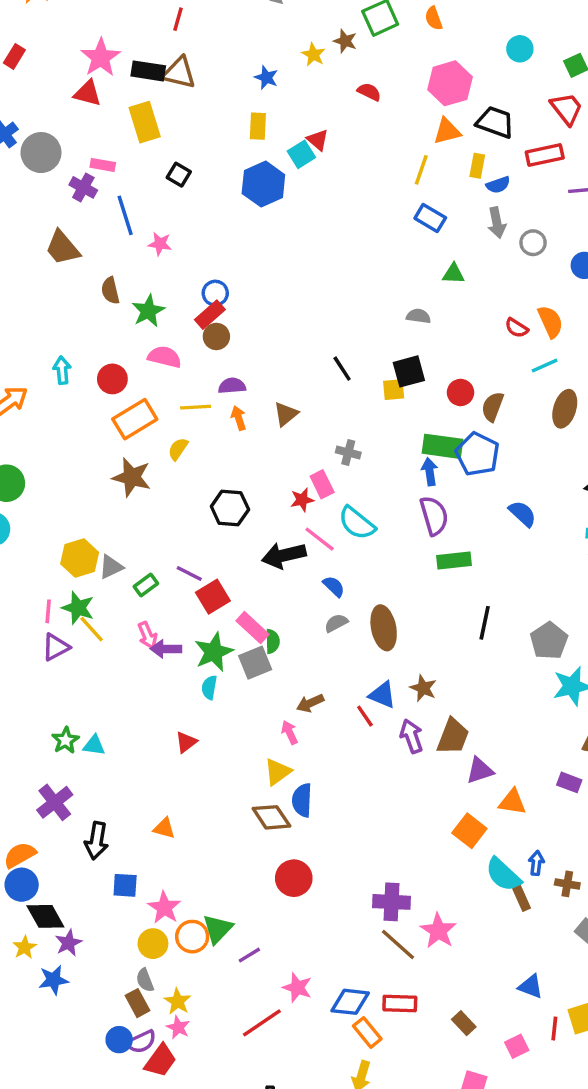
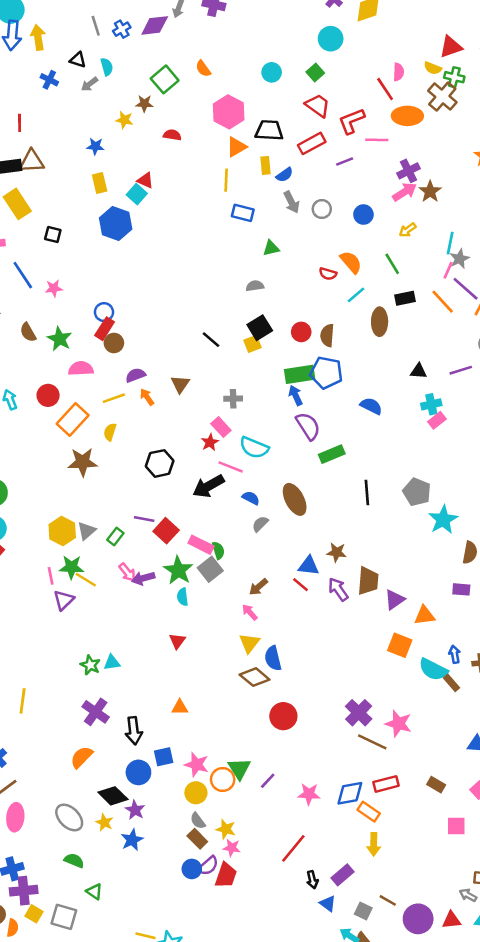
brown ellipse: (384, 628) -> (295, 499), moved
blue circle: (22, 885) -> (138, 772), moved
purple cross: (392, 902) -> (359, 713), turned -32
red line: (262, 1023) -> (293, 848), moved

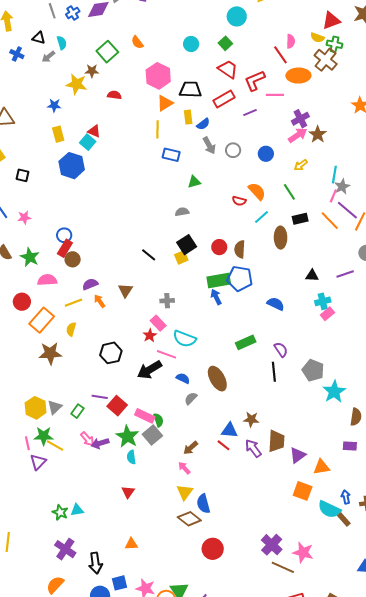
yellow star: (124, 120) -> (77, 84), size x1.5
purple semicircle: (308, 426) -> (281, 350), moved, size x0.7

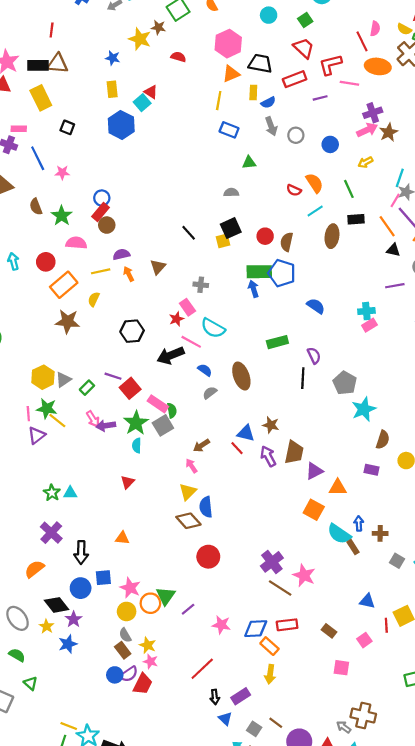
black triangle: (312, 276) -> (393, 250), moved

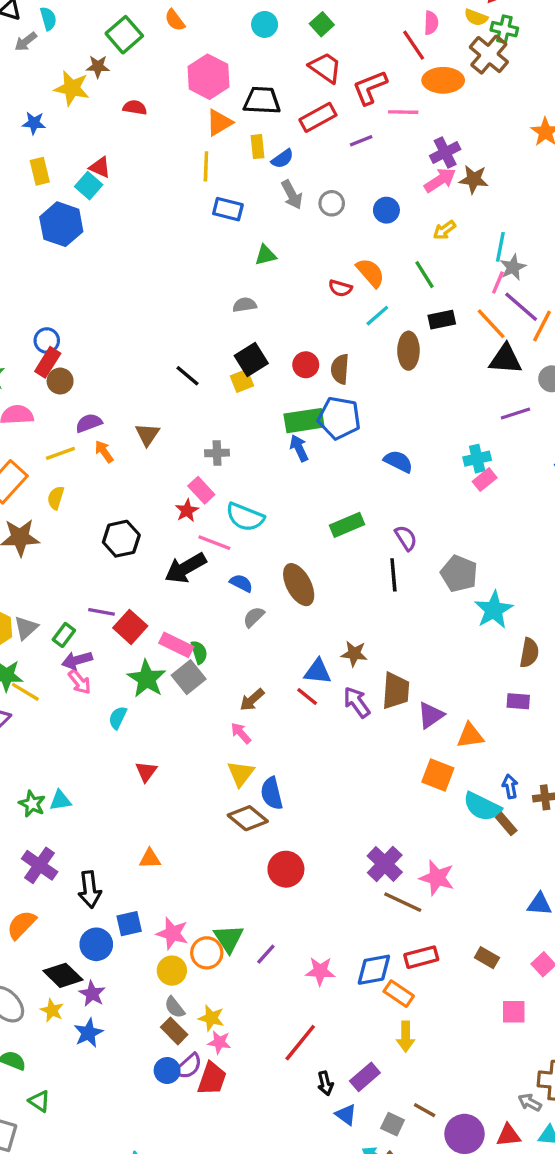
brown star: (389, 132) -> (474, 179), turned -30
black triangle: (393, 250) -> (506, 359), size x1.5
purple arrow: (106, 426) -> (77, 660), moved
cyan semicircle: (137, 446) -> (118, 718), moved, turned 32

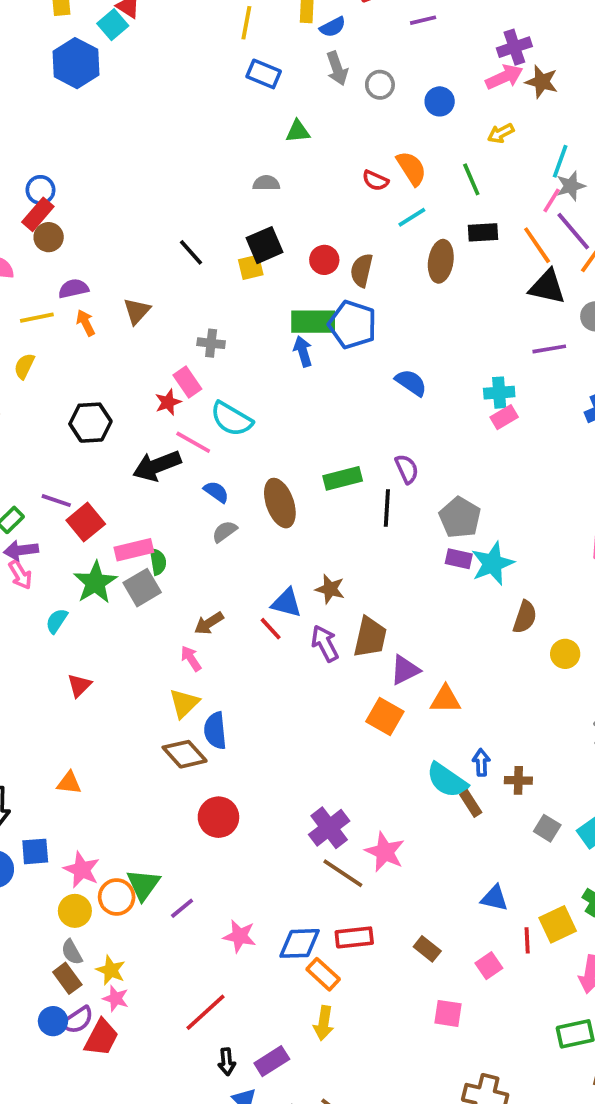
green rectangle: (347, 525) -> (343, 478), moved
pink rectangle: (176, 645) -> (134, 550), turned -48
purple rectangle: (518, 701) -> (459, 559), moved
orange square: (438, 775) -> (385, 716), moved

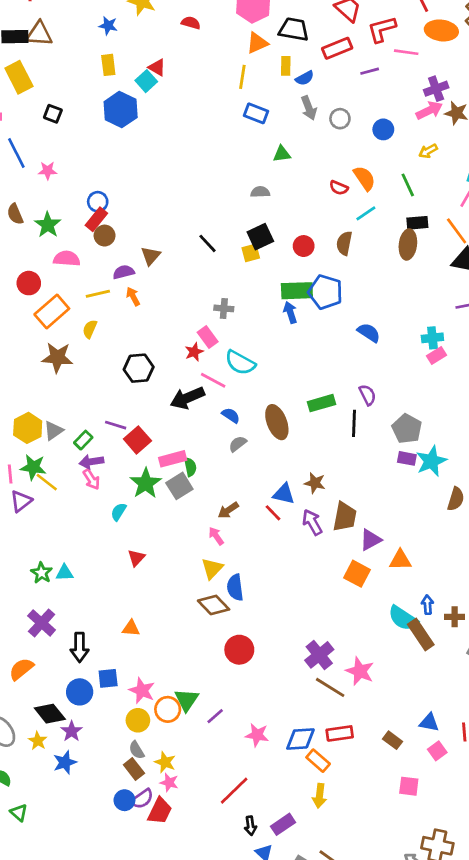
brown ellipse: (441, 261) -> (408, 244), moved
brown semicircle: (362, 270) -> (344, 243), moved
brown triangle: (137, 311) -> (151, 256), moved
brown rectangle: (471, 803) -> (421, 634), size x1.6
blue triangle: (494, 898) -> (429, 722), moved

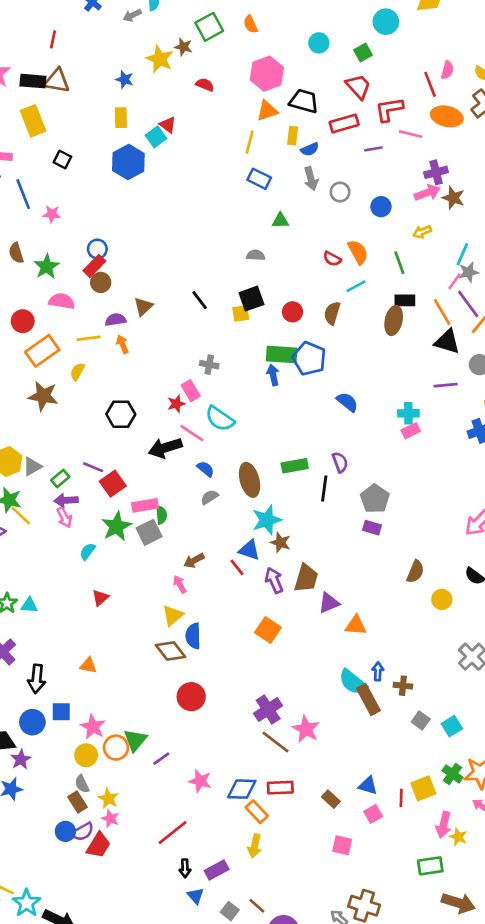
cyan star: (431, 461) -> (267, 520), moved
orange square: (357, 574) -> (268, 630), moved

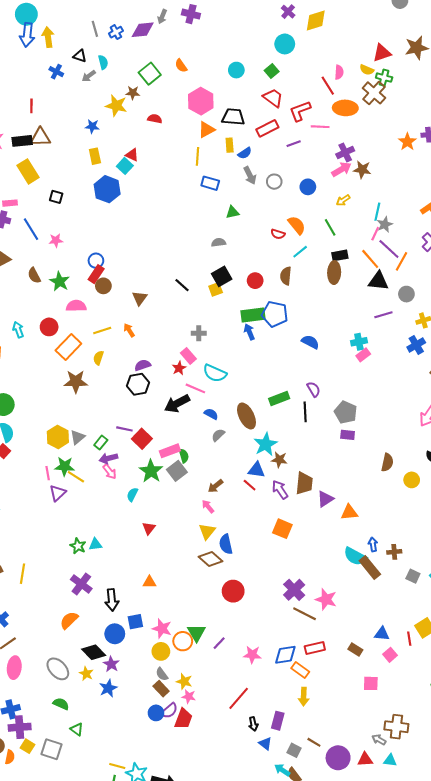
purple semicircle: (116, 320) -> (143, 365), moved
purple rectangle: (217, 870) -> (278, 721), turned -36

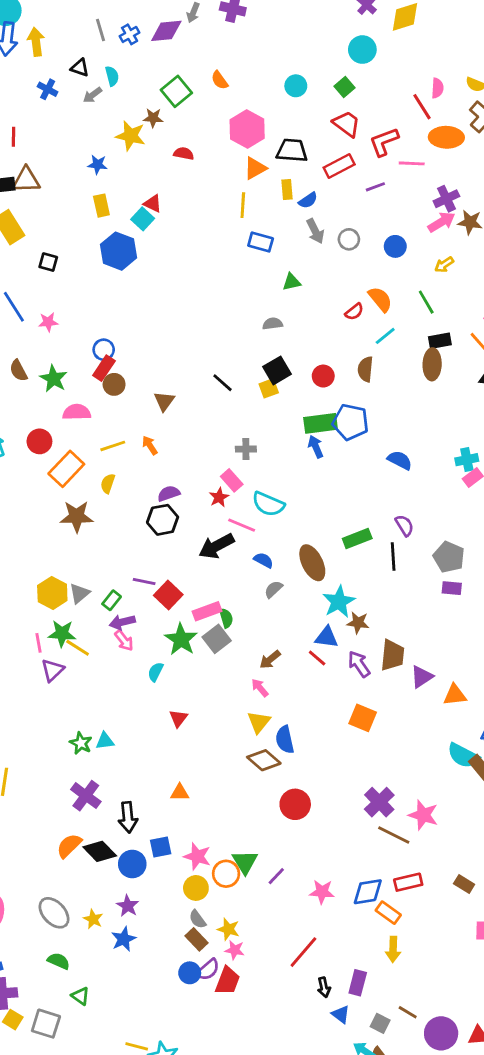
red semicircle: (278, 234) -> (354, 312), turned -56
black diamond: (94, 652) -> (100, 851), moved

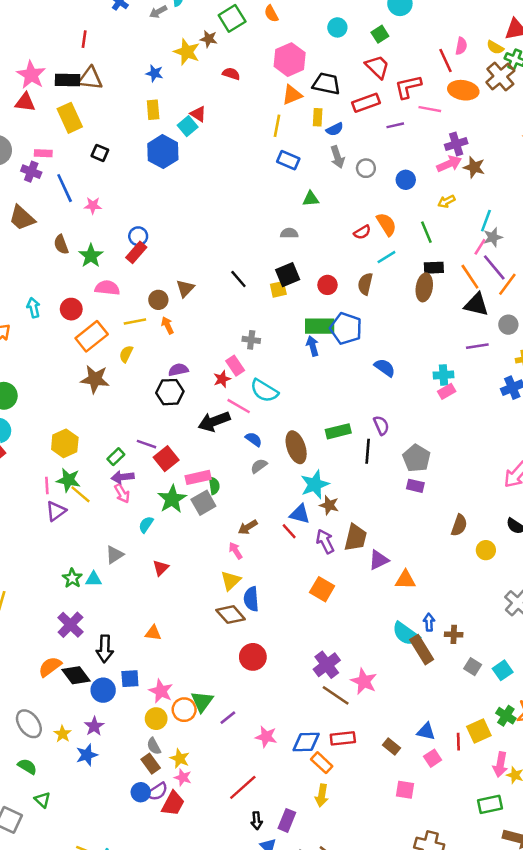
brown circle: (114, 384) -> (158, 300), moved
gray triangle: (80, 593) -> (115, 555), moved

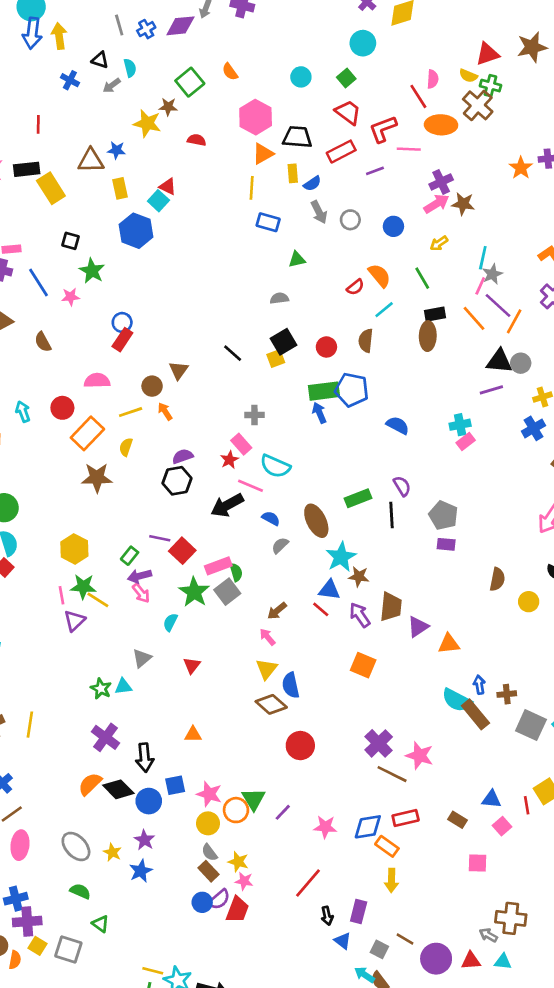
brown triangle: (90, 78) -> (91, 161), moved
yellow rectangle: (70, 118) -> (51, 188), moved
green star: (91, 256) -> (92, 271), moved
black triangle: (476, 305) -> (499, 361), moved
gray square: (473, 667) -> (531, 725), size x1.6

